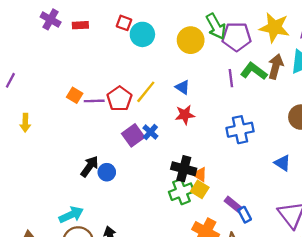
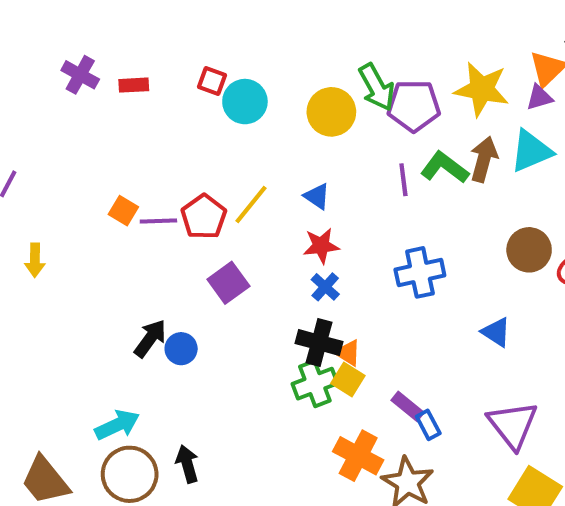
blue cross: (150, 132) -> (325, 287), moved

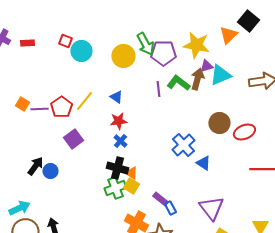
purple triangle: (539, 97) -> (206, 66), moved
blue cross: (420, 272) -> (183, 145), moved, turned -30

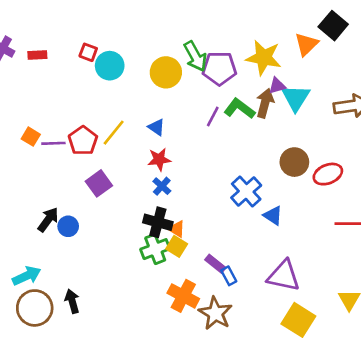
cyan triangle: (220, 75) -> (296, 98), turned -35
purple line: (158, 89) -> (213, 117), turned 35
purple triangle: (211, 208) -> (284, 276), turned -40

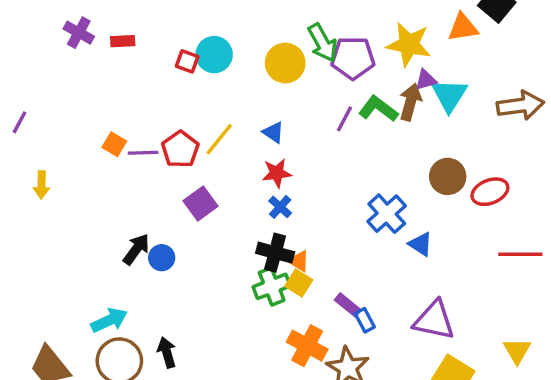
orange triangle: (306, 44) -> (463, 28), turned 35
red square: (88, 52) -> (187, 61), moved

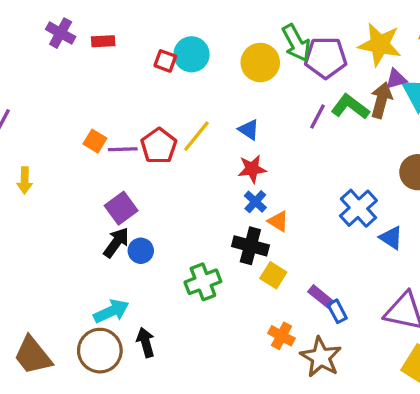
purple square: (201, 204) -> (121, 208), moved
orange triangle: (299, 261) -> (278, 221), moved
green cross: (272, 286) -> (203, 282), moved
cyan arrow: (109, 320) -> (111, 311), moved
orange cross: (307, 346) -> (282, 336), size x0.7

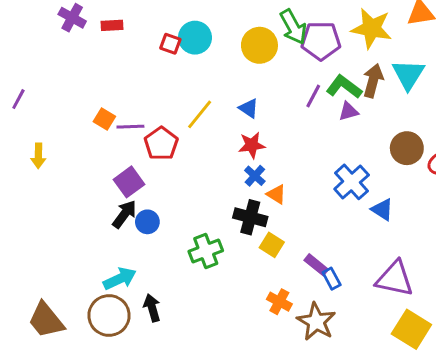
purple triangle: (396, 79) -> (348, 111), moved
red pentagon: (159, 146) -> (161, 144), moved

